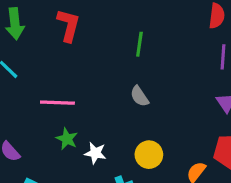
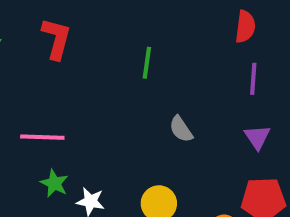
gray semicircle: (139, 96) -> (181, 129), moved

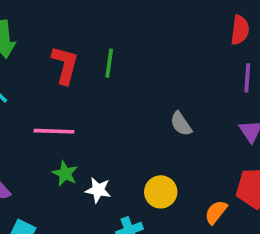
red L-shape: (56, 39) -> (65, 65), moved
green line: (147, 63) -> (109, 63), moved

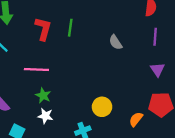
gray semicircle: (181, 124) -> (116, 42), moved
white star: (98, 190) -> (45, 116), moved

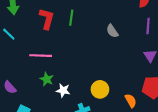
white star: (45, 116) -> (63, 90), moved
orange semicircle: (136, 119) -> (131, 101), turned 112

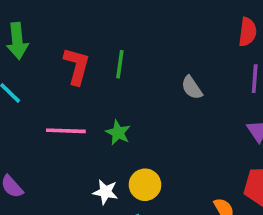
green star: (47, 79) -> (118, 133), moved
yellow circle: (100, 89) -> (145, 185), moved

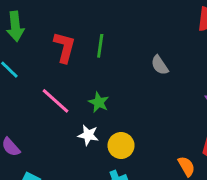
pink line: (66, 131) -> (56, 101), turned 40
white star: (105, 192) -> (88, 135), moved

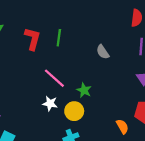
pink line: (56, 101) -> (54, 78), moved
green star: (99, 102) -> (84, 90), moved

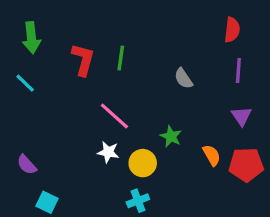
green star: (84, 90) -> (171, 136), moved
orange semicircle: (122, 126) -> (212, 155), moved

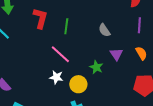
green line: (121, 58) -> (66, 26), moved
purple triangle: (241, 116) -> (116, 54), moved
orange semicircle: (212, 155) -> (141, 53), moved

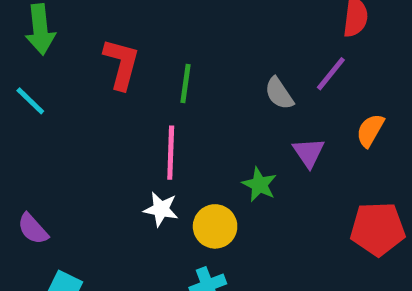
purple line: (139, 25) -> (331, 74), moved, turned 35
orange semicircle: (141, 53) -> (370, 130), moved, turned -120
pink line: (60, 54) -> (171, 153), turned 50

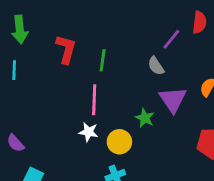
purple line: (331, 74) -> (171, 39), moved
cyan line: (30, 101) -> (14, 70), turned 48
purple triangle: (309, 153) -> (173, 100), size x1.5

